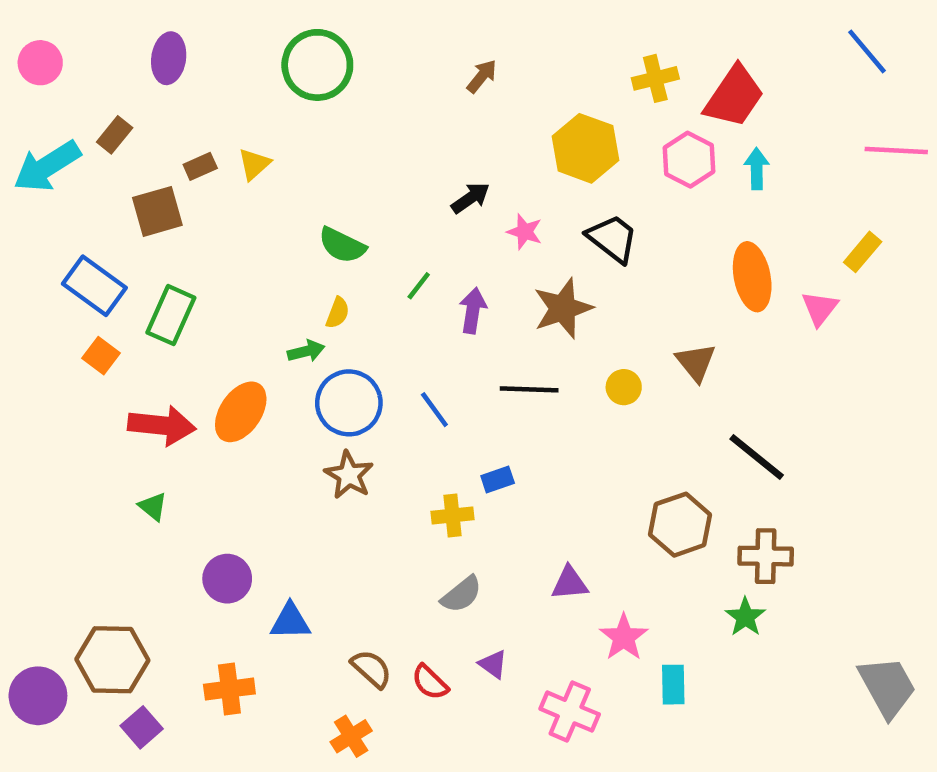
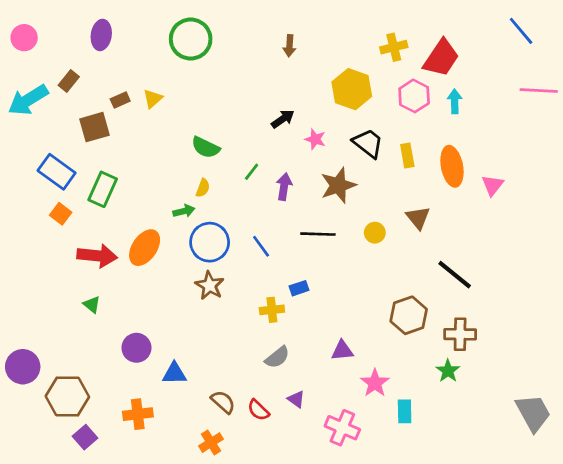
brown arrow: (482, 76) -> (289, 46), turned 145
yellow rectangle: (863, 252) -> (407, 155), moved, turned -50
purple circle: (38, 696) -> (23, 367), moved

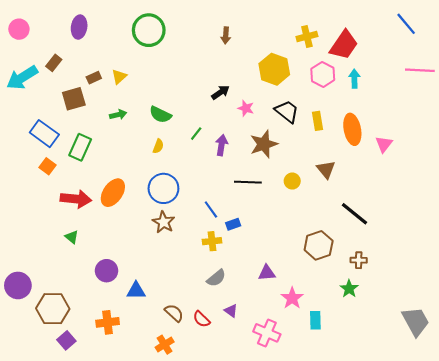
green arrow: (184, 211) -> (118, 115), moved
blue line: (261, 246) -> (211, 210), moved
brown cross: (460, 334) -> (359, 260), size x0.7

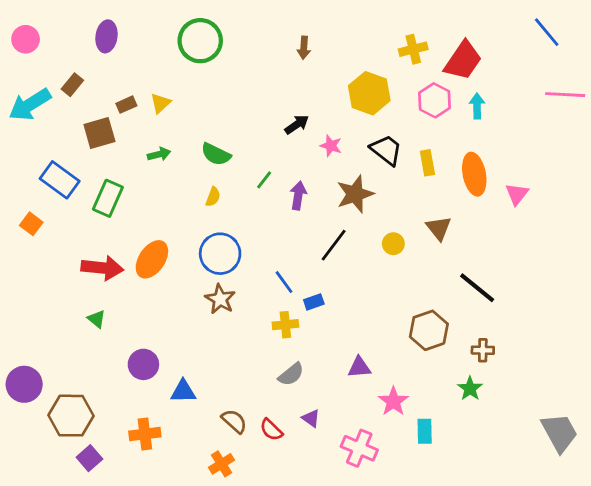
orange square: (47, 166) -> (31, 224), moved
black line: (248, 182) -> (334, 245), turned -55

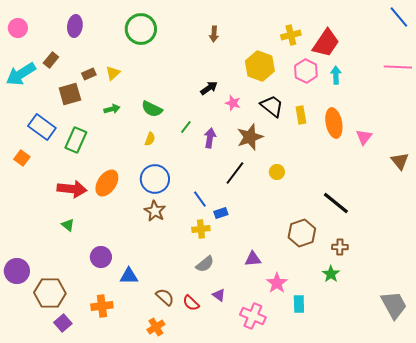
blue line: (547, 32) -> (399, 17), moved
brown triangle: (439, 228) -> (400, 161), moved

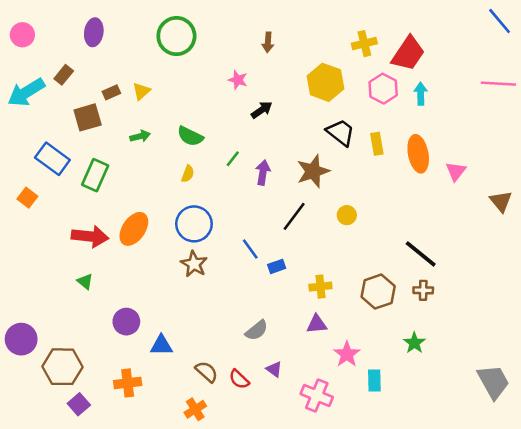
pink star: (233, 103) -> (238, 80), moved
yellow cross: (201, 229) -> (320, 287), moved
brown cross: (340, 247) -> (423, 290), moved

